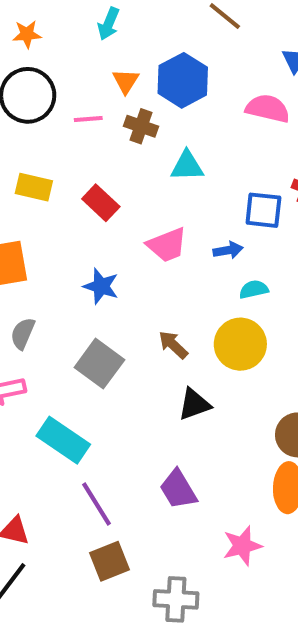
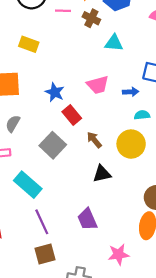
red rectangle: (101, 203) -> (72, 115), moved
blue star: (101, 286) -> (55, 92), moved

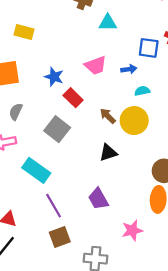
brown arrow: (94, 140) -> (108, 116), moved

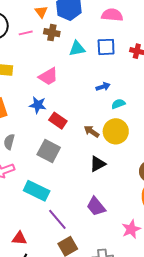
blue square: (149, 48) -> (106, 47), moved
pink trapezoid: (96, 65) -> (48, 76), moved

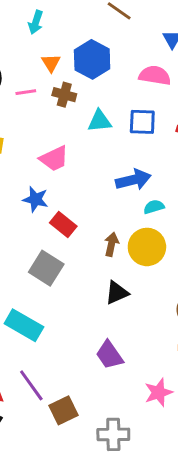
blue arrow: (103, 87) -> (133, 180), size x1.6
brown arrow: (92, 131) -> (111, 244), turned 63
purple line: (57, 219) -> (31, 385), moved

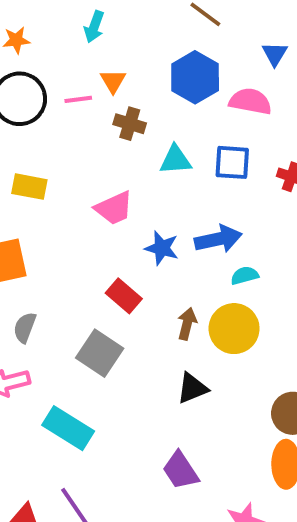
blue hexagon: (92, 59) -> (195, 77), moved
pink line: (26, 92) -> (78, 99), moved
blue star: (35, 199) -> (162, 248), moved

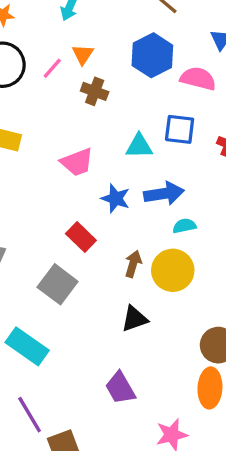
pink line: (78, 99) -> (52, 68), turned -45
cyan triangle: (175, 160) -> (139, 146), moved

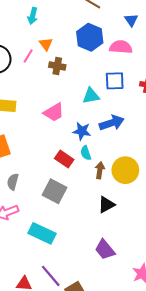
cyan semicircle: (184, 226) -> (86, 153), moved, turned -88

